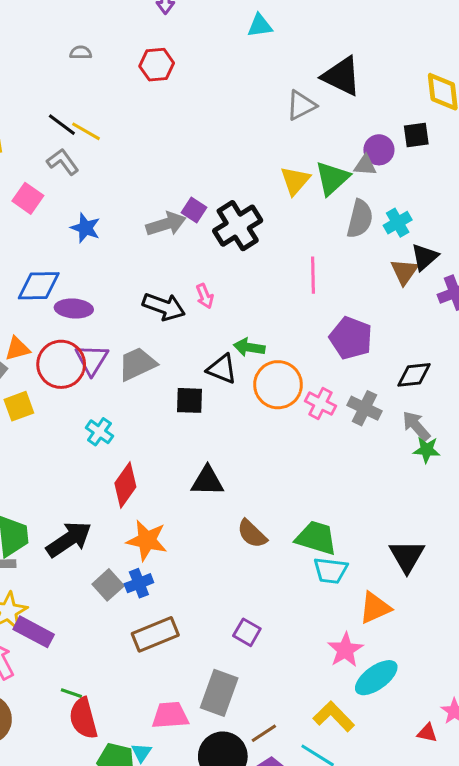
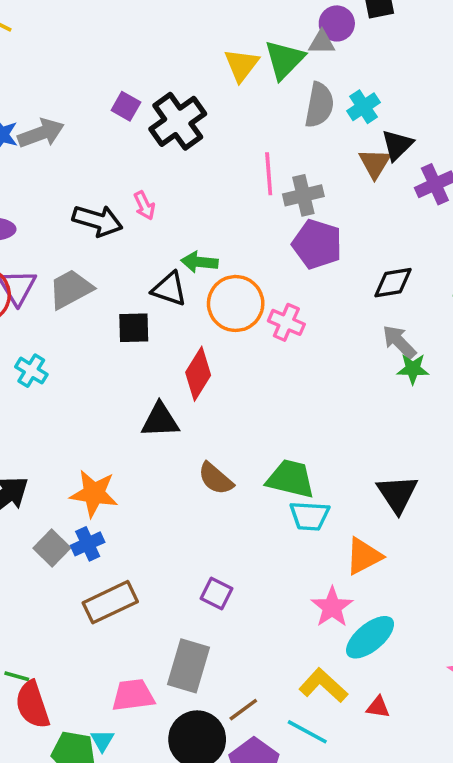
gray arrow: (166, 224) -> (41, 133), moved
gray cross: (365, 408) -> (303, 195), moved, turned -36
red diamond: (125, 485) -> (198, 374), moved
red triangle: (427, 733) -> (378, 707), moved

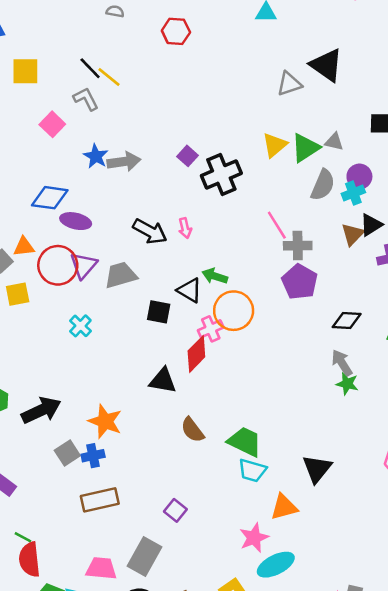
purple circle: (337, 23) -> (359, 177), moved
pink line: (269, 174) -> (277, 225), turned -40
pink cross: (286, 322) -> (211, 329), moved, turned 30

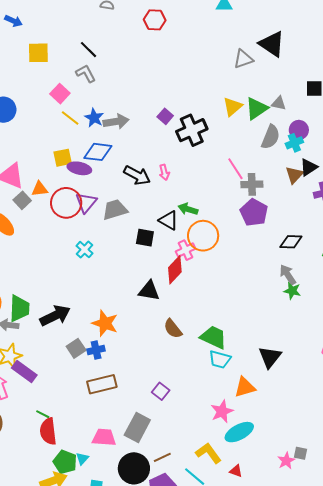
yellow line: (109, 77) -> (70, 118), moved
blue diamond: (50, 198) -> (98, 152), moved
yellow square: (18, 294) -> (63, 158), moved

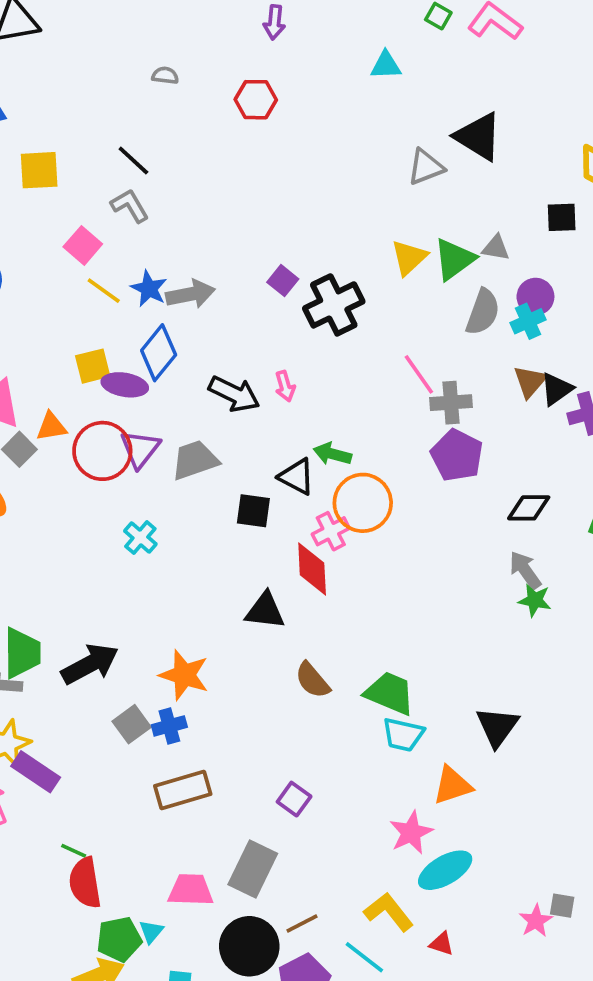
blue diamond: (98, 152) -> (159, 353), turned -56
black triangle: (309, 167) -> (557, 389), moved
red diamond: (175, 270) -> (312, 569), turned -44
green pentagon: (65, 462) -> (119, 939), turned -30

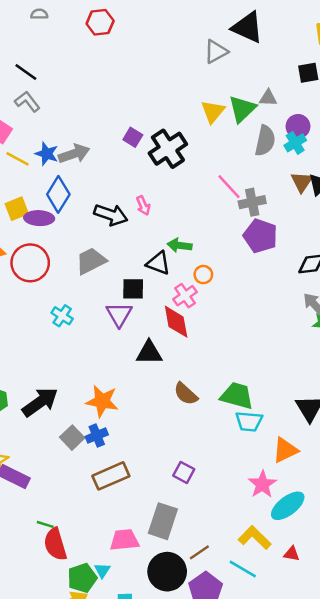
purple triangle: (140, 449) -> (119, 314), moved
orange circle: (363, 503) -> (203, 275), size x0.5

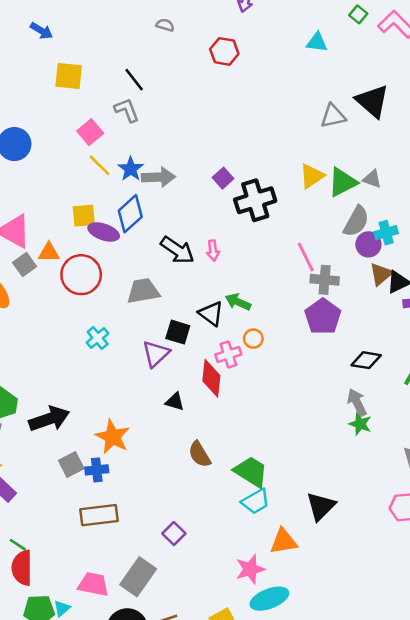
purple circle: (298, 126) -> (368, 244), moved
black triangle: (149, 353) -> (175, 402), size x0.7
cyan trapezoid: (249, 421) -> (256, 501), turned -52

